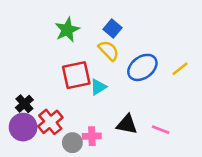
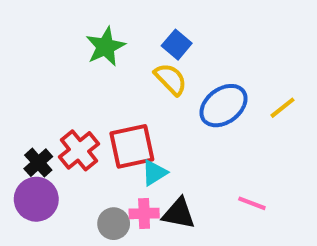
red square: (76, 75) -> (132, 146), moved
cyan triangle: (98, 87) -> (154, 173), moved
red cross: (50, 122) -> (79, 150), moved
black triangle: (127, 124) -> (179, 213), moved

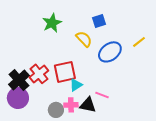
blue square: (177, 45) -> (99, 21), moved, turned 32
yellow line: (282, 108) -> (139, 42), moved
black cross: (38, 163) -> (19, 80), size x1.5
pink line: (252, 203) -> (102, 95), moved

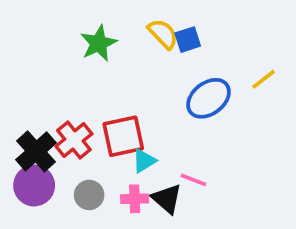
yellow semicircle: (84, 39) -> (163, 34), moved
black triangle: (88, 105) -> (167, 199), turned 30
gray circle: (56, 110) -> (89, 195), moved

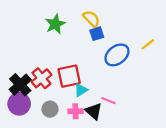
blue square: (188, 40) -> (97, 34), moved

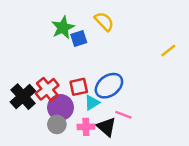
blue square: (97, 34) -> (79, 38), moved
blue ellipse: (117, 55) -> (109, 86), moved
red square: (69, 76) -> (79, 87), size x0.7
purple circle: (19, 104) -> (61, 107), moved

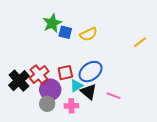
yellow semicircle: (104, 21) -> (89, 34), moved, turned 108
blue square: (79, 38) -> (65, 32), turned 32
pink line: (123, 115) -> (114, 96), moved
black triangle: (107, 127) -> (89, 92), moved

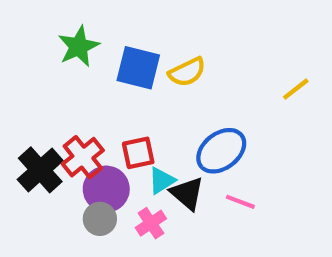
green star: (52, 23) -> (79, 46), moved
blue square: (65, 32) -> (138, 68), size x1.5
blue ellipse: (91, 72) -> (221, 151), moved
pink cross: (71, 106) -> (151, 223), turned -32

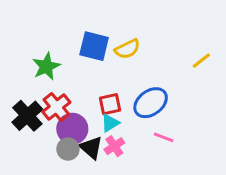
green star: (79, 46) -> (46, 66), moved
red square: (138, 153) -> (110, 104), moved
black triangle: (187, 193) -> (91, 148), moved
pink cross: (151, 223) -> (114, 146), moved

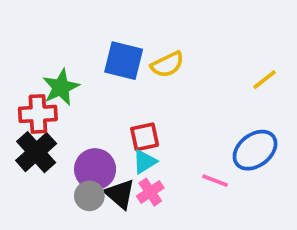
blue ellipse: (151, 103) -> (255, 150), moved
red cross: (56, 107) -> (38, 114), moved, turned 36

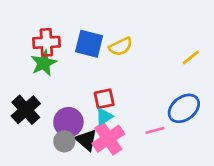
red cross: (38, 114) -> (46, 42), moved
pink line: (215, 181) -> (155, 130), turned -36
pink cross: (150, 192) -> (108, 139), size x1.6

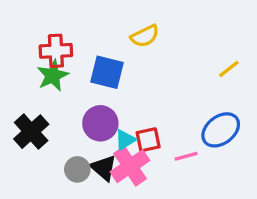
blue square: (89, 44) -> (107, 72), moved
yellow semicircle: (121, 47) -> (145, 36), moved
red square: (104, 99) -> (148, 140), moved
purple circle: (68, 122) -> (100, 123), moved

